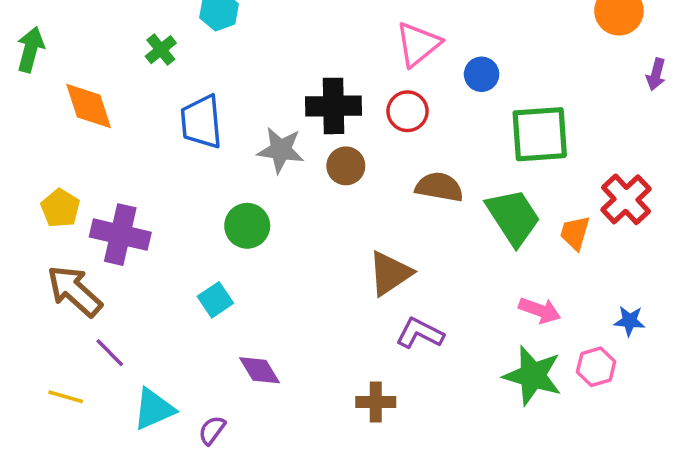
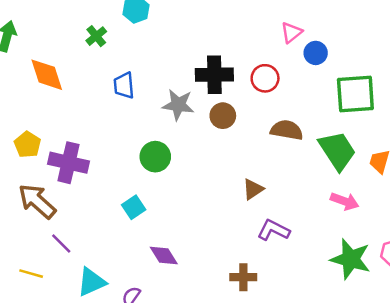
pink triangle: (418, 44) -> (292, 32), moved, size x0.7
blue trapezoid: (201, 122) -> (124, 86), size x0.7
brown triangle: (390, 273) -> (253, 189), size x0.7
pink arrow: (540, 310) -> (345, 201), moved

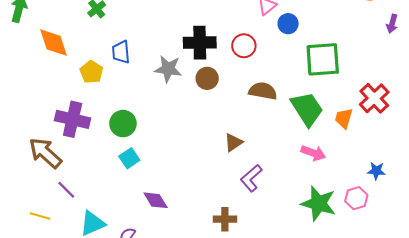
yellow pentagon: (28, 145) -> (91, 72), moved
green circle: (155, 157) -> (123, 124), moved
purple L-shape: (273, 230) -> (251, 178), turned -68

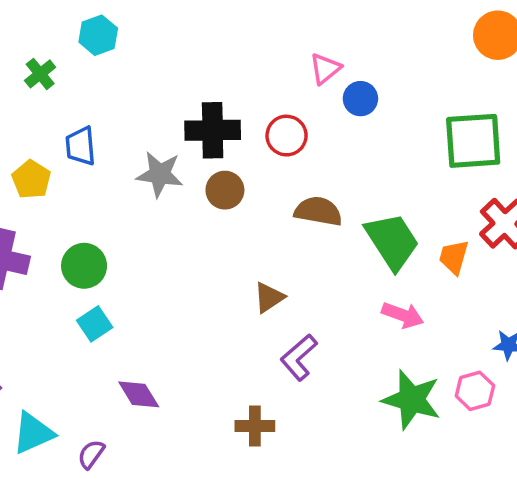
green square: (323, 59) -> (473, 141), moved

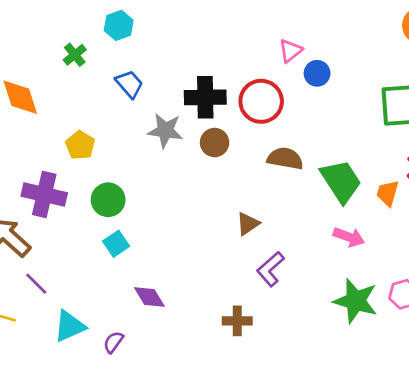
red circle: (287, 136) -> (261, 101), size x1.4
blue trapezoid: (81, 146) -> (129, 84), moved, turned 144
yellow pentagon: (31, 180) -> (80, 145), moved

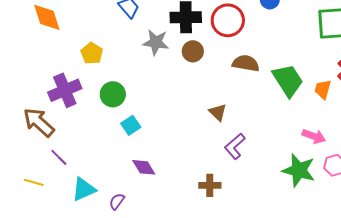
purple cross: (44, 194) -> (65, 90), turned -36
brown triangle: (248, 224) -> (218, 112), turned -42
pink arrow: (349, 237) -> (314, 136), moved
cyan square: (116, 244) -> (131, 125), moved

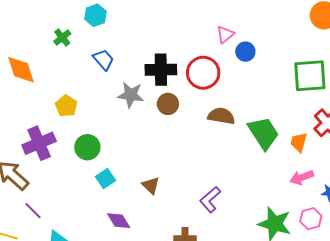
brown triangle: (218, 112) -> (151, 185), moved
pink arrow: (314, 136) -> (302, 177), moved, turned 140

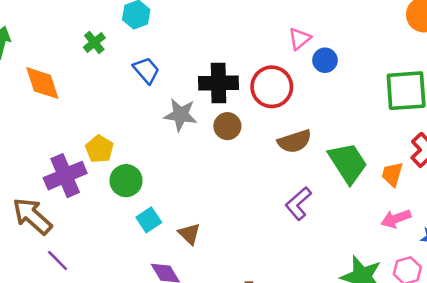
yellow pentagon: (66, 106) -> (99, 149), moved
brown semicircle: (221, 116) -> (295, 141), turned 152
brown triangle: (151, 185) -> (189, 234), moved
purple L-shape: (210, 200) -> (298, 203), moved

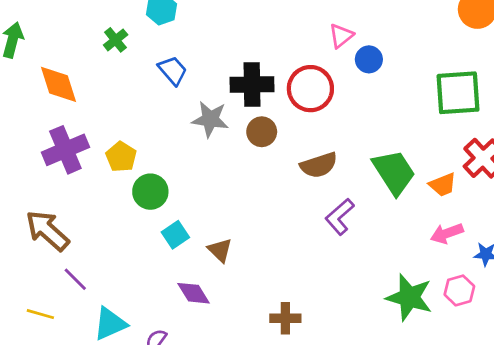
brown semicircle: (295, 141) -> (319, 165), moved
orange trapezoid: (392, 174) -> (443, 185), turned -128
purple cross: (65, 176) -> (65, 150), moved

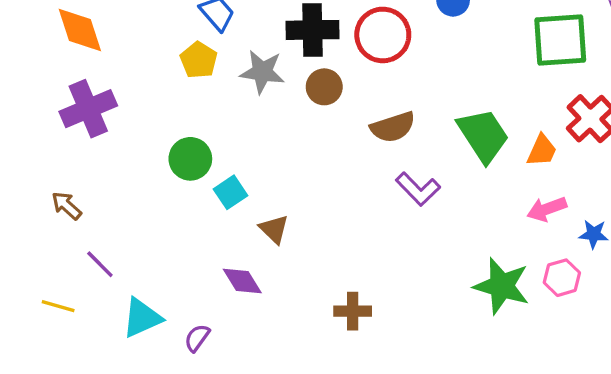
yellow pentagon: (121, 157) -> (199, 60), moved
orange trapezoid: (443, 185) -> (542, 150), turned -44
purple L-shape: (340, 217) -> (418, 189), turned -93
brown arrow: (47, 231) -> (66, 206), size x0.6
cyan square: (175, 235) -> (231, 192), moved

